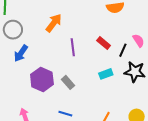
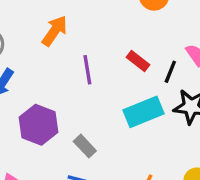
cyan rectangle: (106, 74) -> (143, 112), size x1.6
gray rectangle: (68, 82) -> (85, 146), moved

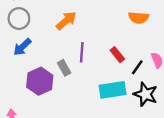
gray rectangle: (85, 146) -> (64, 68), moved

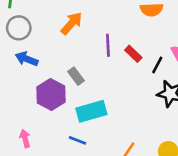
blue arrow: (22, 47) -> (27, 59), turned 72
purple line: (82, 52) -> (108, 45), moved
cyan rectangle: (113, 90) -> (91, 111), moved

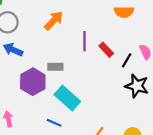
gray rectangle: (76, 76) -> (55, 67), turned -56
cyan rectangle: (91, 111) -> (67, 98), turned 55

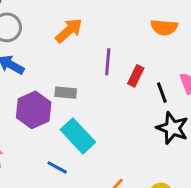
red rectangle: (106, 50) -> (136, 76), turned 64
black line: (127, 60) -> (162, 93), turned -56

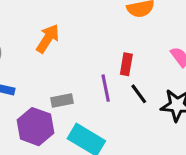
purple line: (108, 62) -> (106, 88), moved
black line: (162, 93) -> (139, 94), moved

